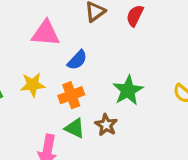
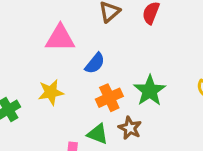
orange cross: (71, 95) -> (109, 98), moved

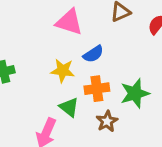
yellow star: (51, 92) -> (63, 71), moved
green triangle: (98, 134) -> (69, 107), moved

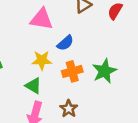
green triangle: (69, 107) -> (33, 86), moved
brown star: (107, 121) -> (69, 109), moved

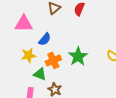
green triangle: (33, 86) -> (40, 74), moved

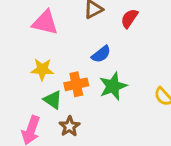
blue semicircle: (45, 39) -> (101, 54), moved

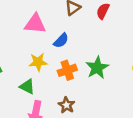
blue semicircle: (101, 54) -> (61, 41), moved
green triangle: (53, 100) -> (27, 87), moved

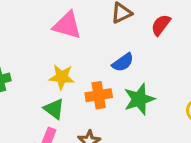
blue semicircle: (61, 41) -> (123, 62), moved
green triangle: (27, 87) -> (54, 109), moved

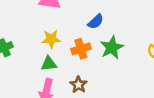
green triangle: (54, 109) -> (49, 64), turned -35

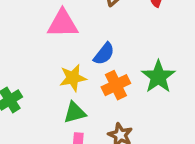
blue semicircle: (96, 22) -> (104, 54), moved

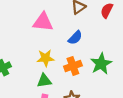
blue semicircle: (104, 54) -> (75, 38), moved

